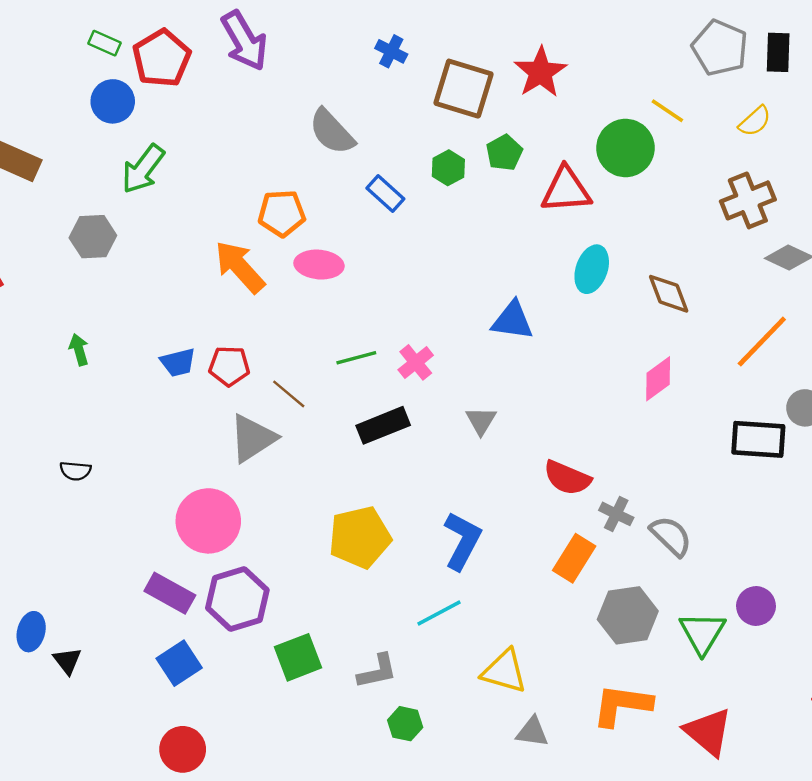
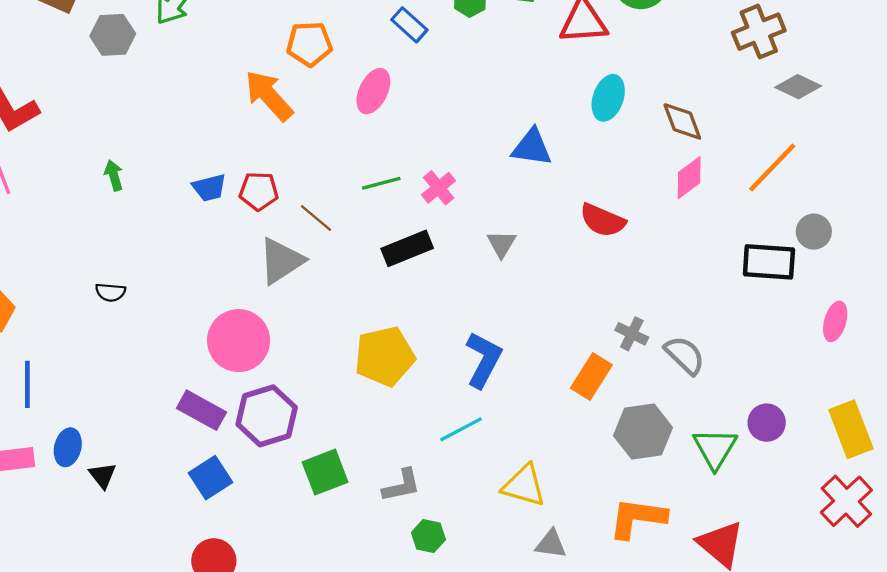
gray hexagon: (93, 237) -> (113, 35), moved
pink ellipse: (319, 265) -> (373, 91), moved, turned -69
pink diamond: (658, 379) -> (689, 178), moved
red semicircle: (567, 478) -> (603, 220), moved

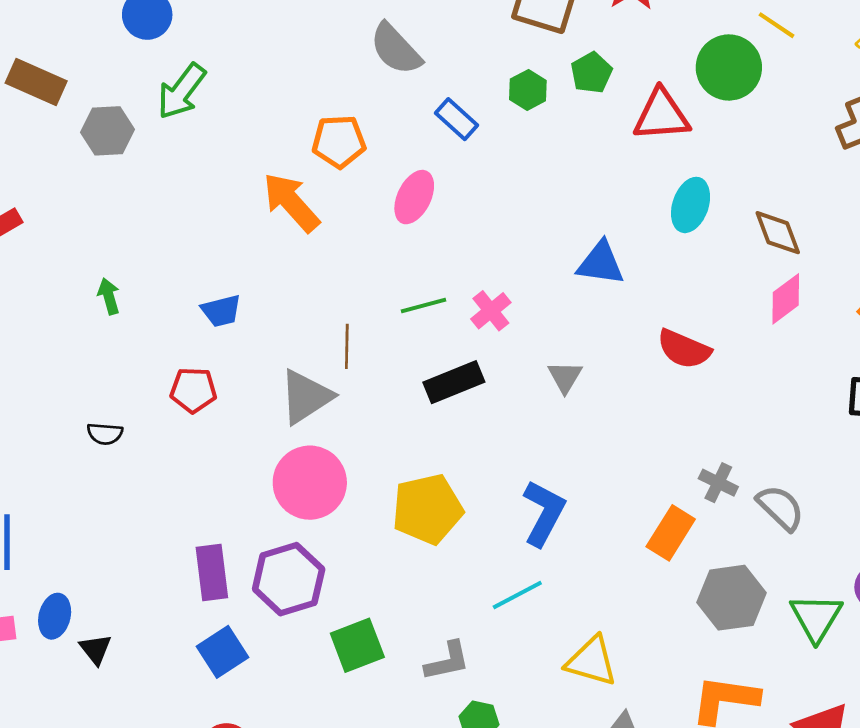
red pentagon: (259, 191) -> (193, 390), moved
brown line: (316, 218) -> (347, 346), turned 51
pink circle: (239, 341) -> (310, 483), moved
purple rectangle: (201, 410) -> (212, 573), turned 54

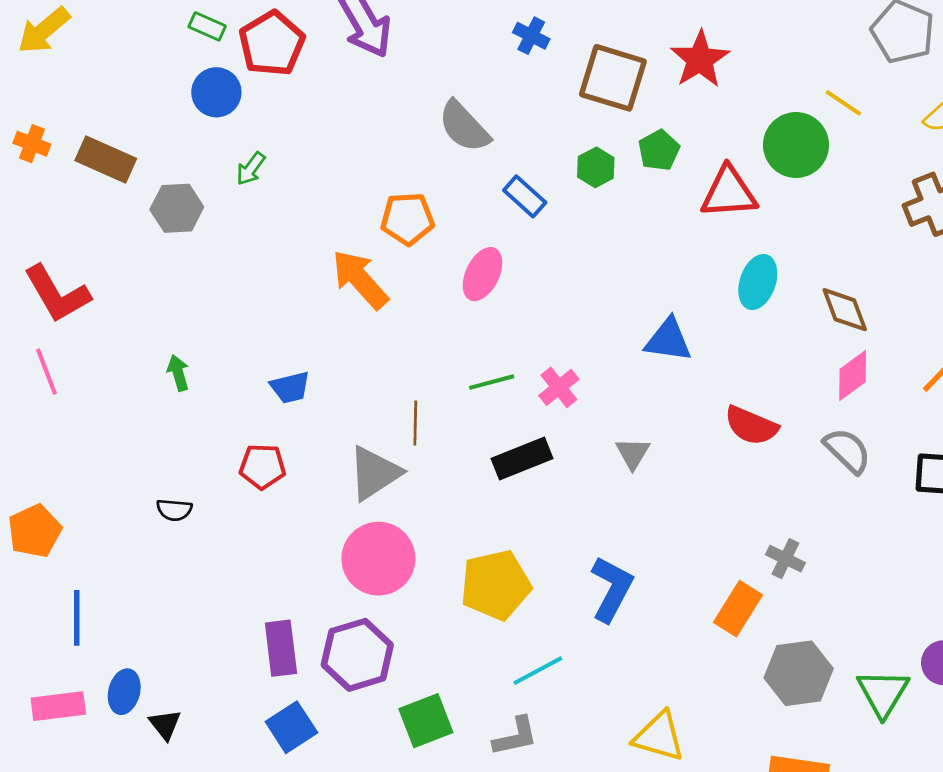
green arrow: (182, 91) -> (251, 169), size x0.6
gray semicircle: (780, 508) -> (847, 451), moved
cyan line: (517, 595) -> (538, 671), moved

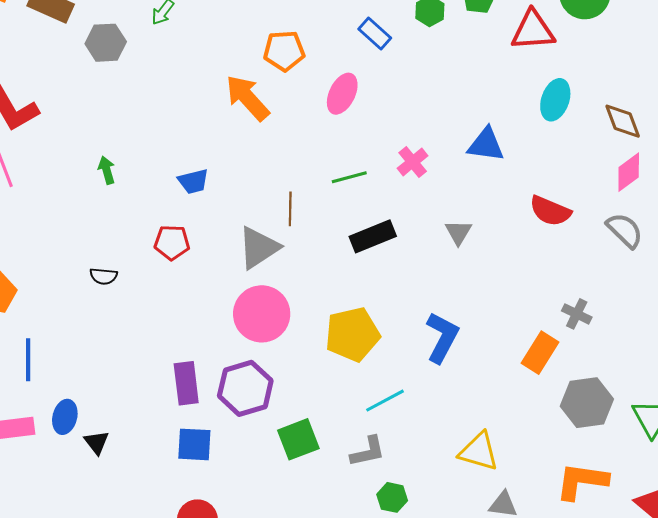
pink cross: (559, 387) -> (413, 162), moved
blue square: (291, 727) -> (194, 444), turned 36

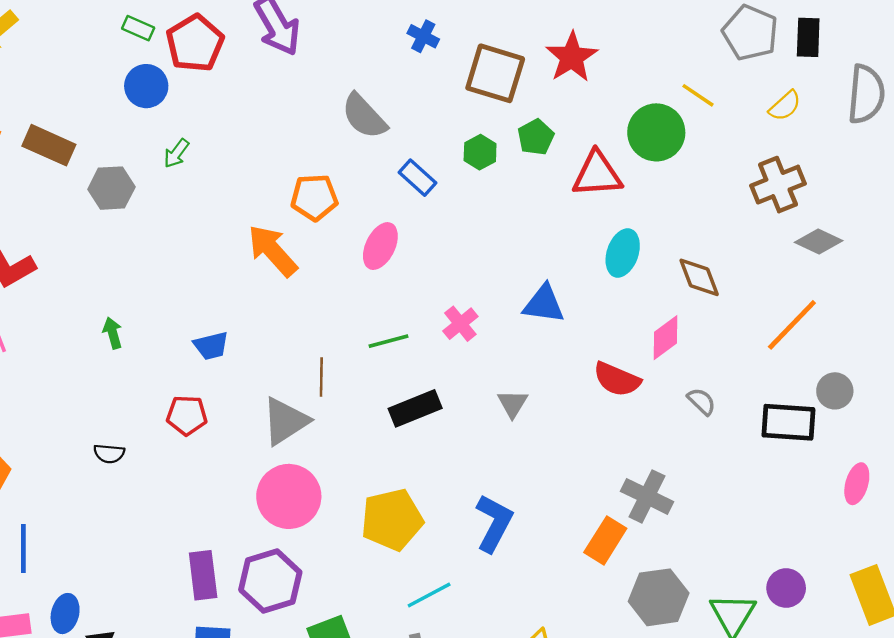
pink diamond: (629, 172) -> (666, 338), moved
gray semicircle: (625, 230) -> (701, 401), size x0.7
gray cross: (577, 314) -> (647, 496), size x1.5

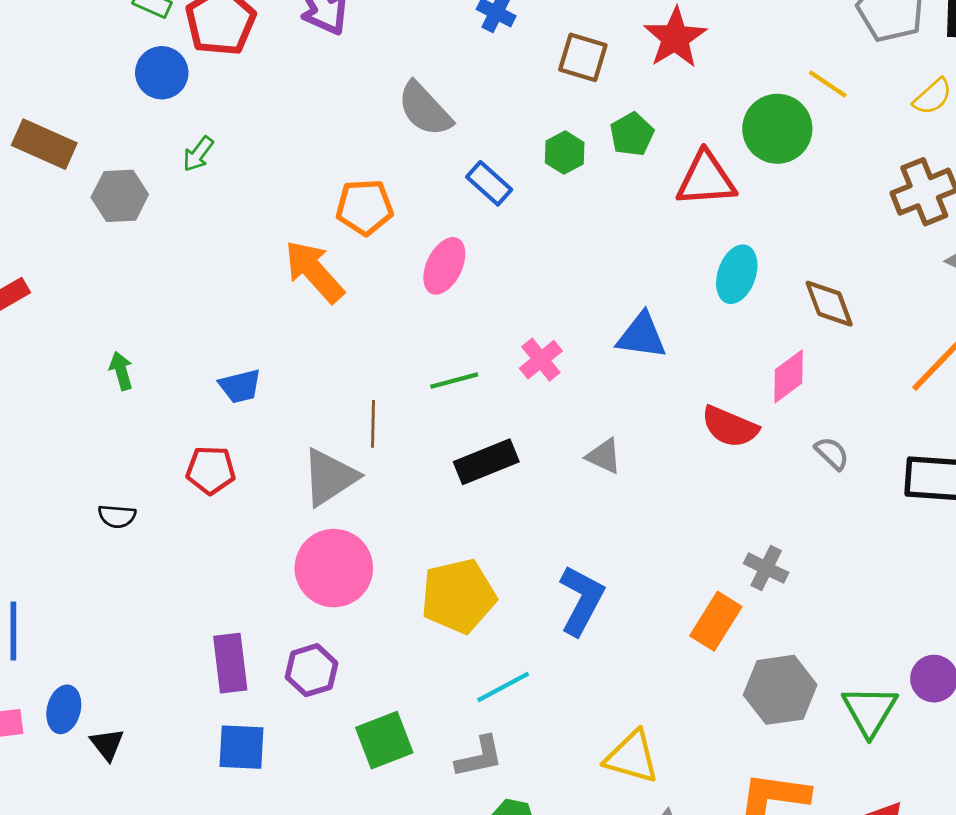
brown square: (495, 73) -> (583, 57), size x0.7
gray triangle: (513, 404) -> (604, 456), turned -36
gray cross: (647, 496) -> (766, 568), size x0.7
purple hexagon: (270, 581) -> (311, 670), size x0.7

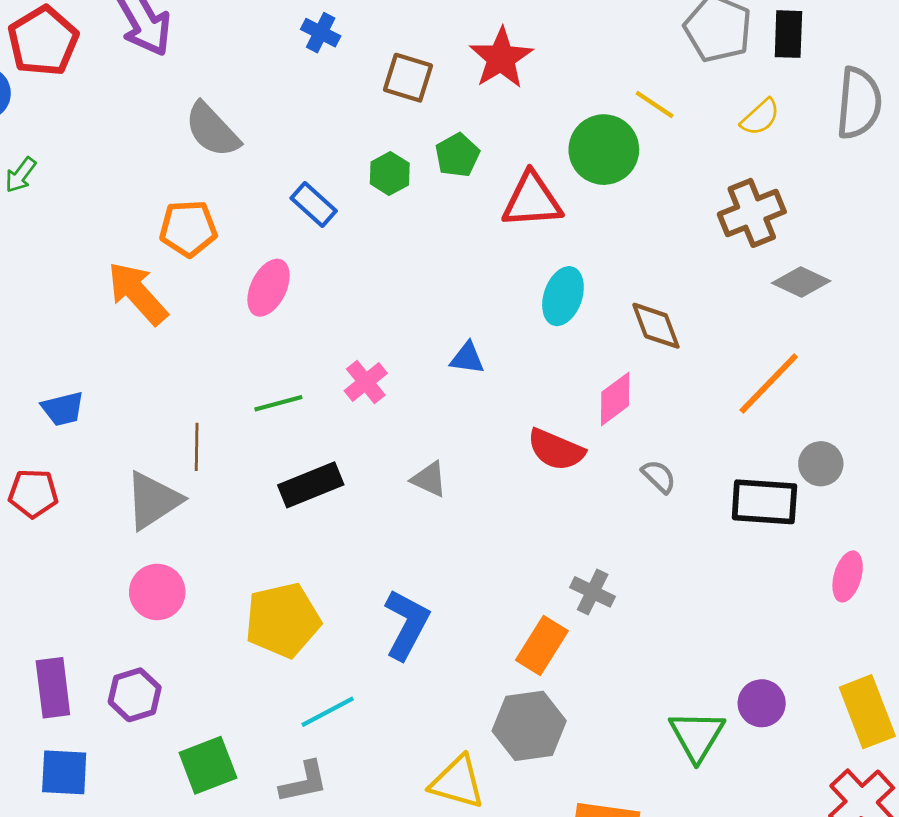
gray semicircle: (425, 109) -> (212, 130), moved
blue triangle: (642, 336) -> (467, 358), size x0.7
pink circle: (334, 568) -> (157, 592), size x0.7
gray hexagon: (780, 690) -> (529, 726), moved

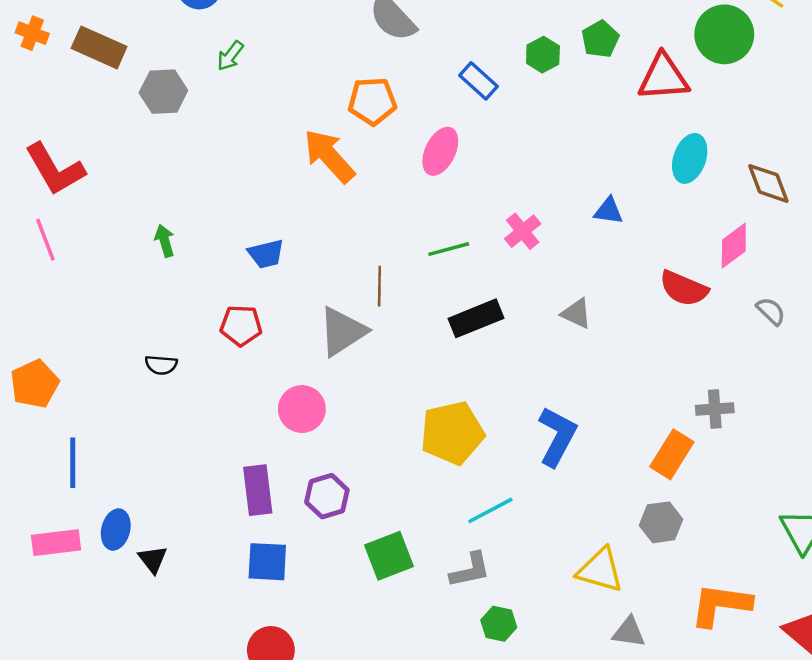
pink circle: (157, 592) -> (302, 409), moved
gray cross: (593, 592) -> (715, 409), turned -30
gray hexagon: (529, 726) -> (661, 522), size x0.7

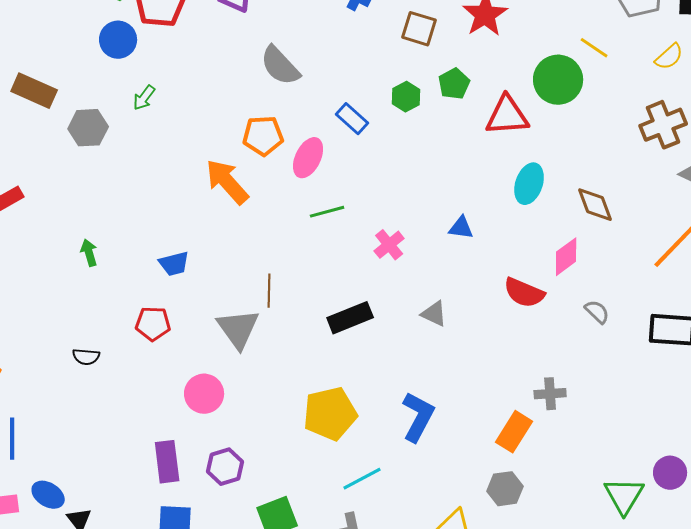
pink ellipse: (440, 151) -> (308, 158), moved
green line: (449, 249) -> (327, 212), moved
gray triangle: (342, 331) -> (238, 329), turned -33
blue ellipse: (116, 530) -> (48, 495), turned -72

